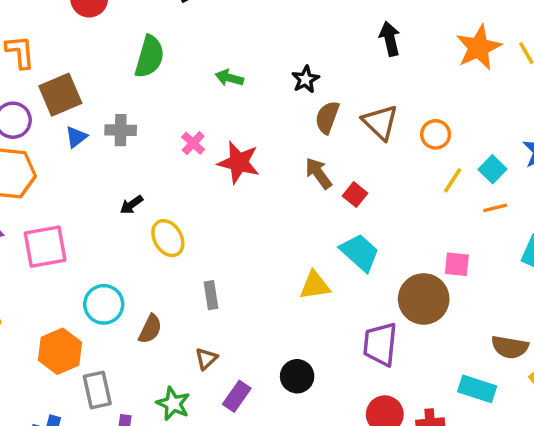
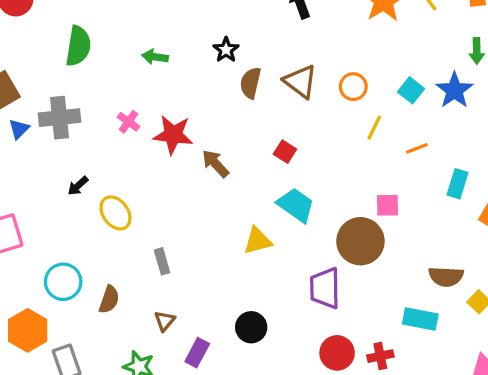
gray cross: (121, 130) -> (60, 118), size x1.4
cyan square: (493, 169) -> (411, 90), moved
brown arrow: (318, 173) -> (215, 164), moved

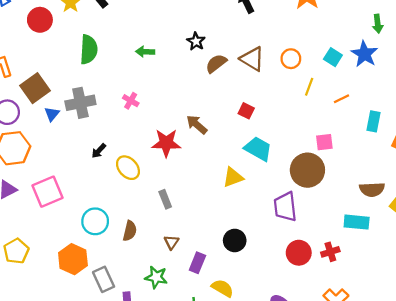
brown semicircle: (251, 83) -> (216, 64), turned 45
red star: (173, 135) -> (166, 143), moved

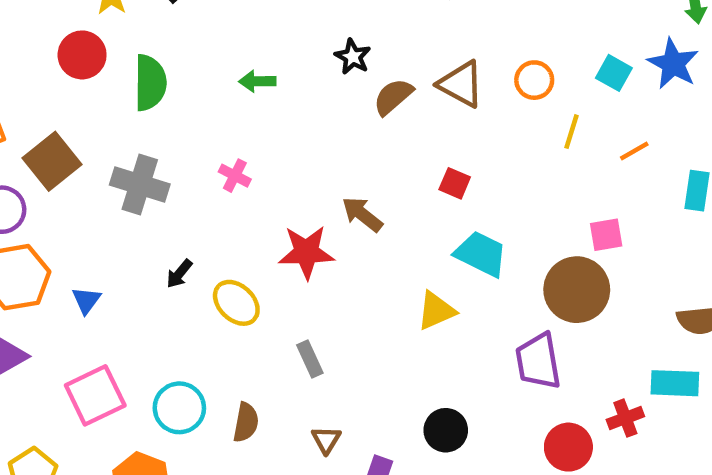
red circle: (40, 20) -> (82, 55), moved
gray cross: (80, 103) -> (140, 185), turned 32
blue triangle: (52, 114) -> (86, 300), moved
pink square: (47, 192) -> (95, 395), moved
red cross: (330, 252) -> (625, 418), moved

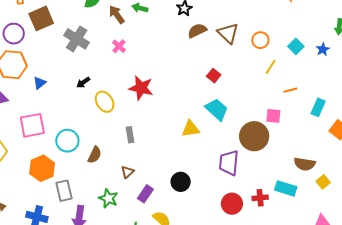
blue star: (673, 64) -> (323, 49), size x0.6
orange line: (634, 151) -> (290, 90), moved
brown arrow: (362, 214) -> (117, 15), moved

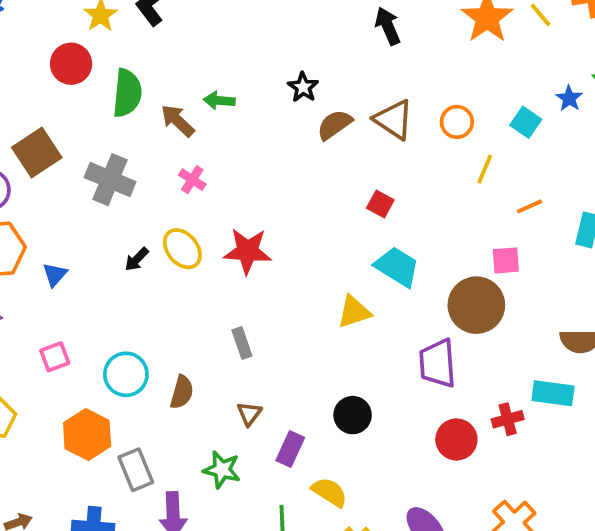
blue star: (323, 49) -> (569, 98), moved
yellow ellipse: (105, 102) -> (182, 249), moved
pink square: (32, 125) -> (55, 357), size x0.6

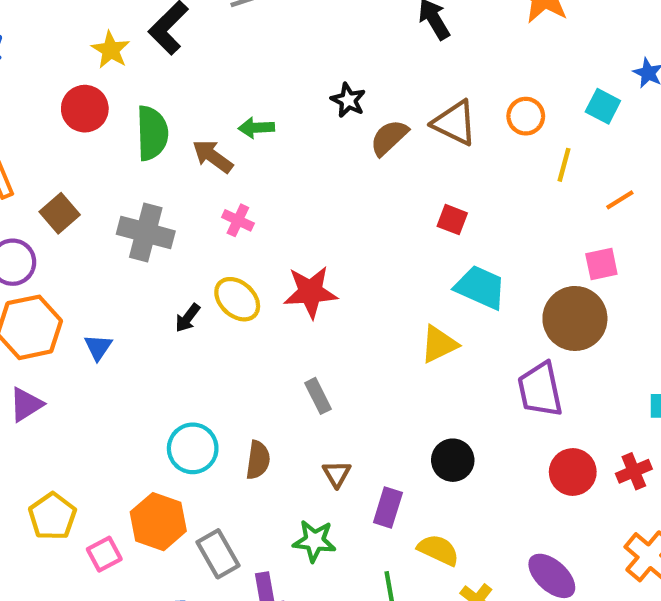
brown square: (37, 153) -> (60, 213), size x0.7
pink square: (55, 357) -> (104, 554), moved
red cross: (508, 419) -> (634, 471), moved

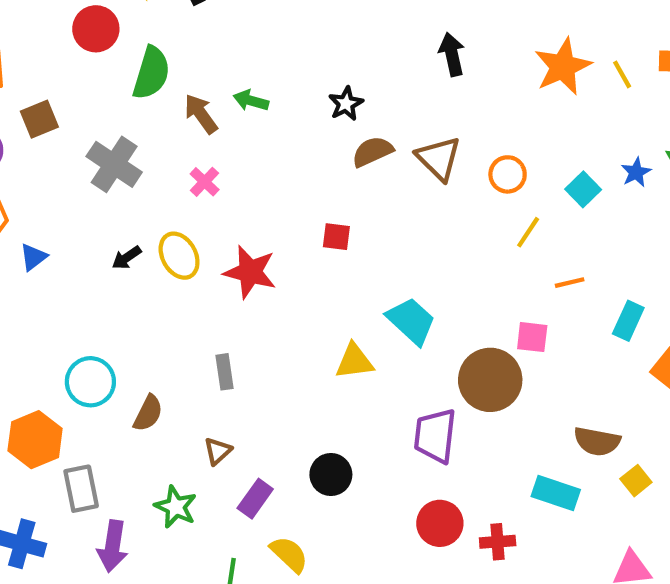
red square: (452, 220) -> (336, 237), moved, turned -32

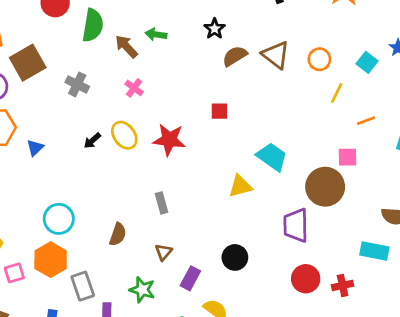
brown square: (39, 119) -> (28, 63), size x1.5
gray cross: (114, 164) -> (77, 84), size x0.7
cyan circle: (90, 382) -> (59, 219), moved

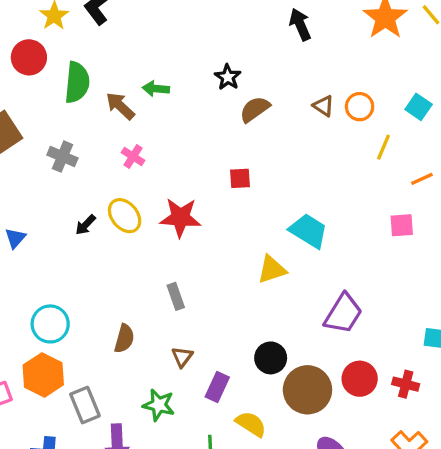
brown triangle: (276, 55) -> (323, 106), moved, size x0.6
brown circle: (325, 187) -> (307, 390), moved
purple trapezoid: (296, 225) -> (343, 314), turned -144
red cross: (343, 285) -> (406, 384), turned 30

